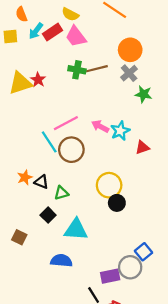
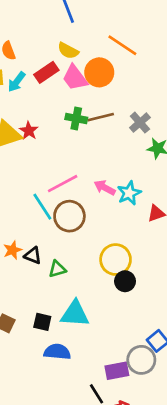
cyan arrow: (36, 31) -> (17, 82), moved
orange circle: (130, 50) -> (99, 72), moved
black square: (48, 215) -> (42, 322), moved, turned -32

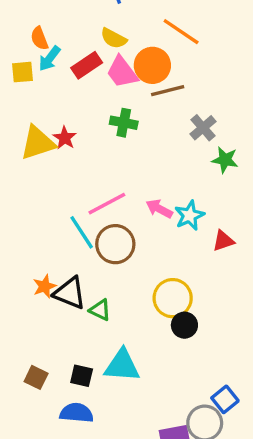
cyan arrow: (17, 82) -> (50, 59), moved
brown line: (101, 117) -> (168, 91), moved
black triangle: (33, 255) -> (70, 293), size x1.5
green triangle: (57, 269) -> (100, 310), turned 42
blue semicircle: (57, 352) -> (77, 413), moved

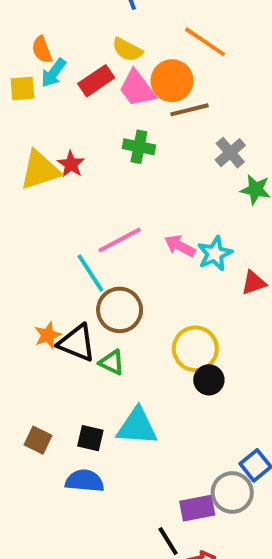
brown circle: (115, 244) -> (120, 310), moved

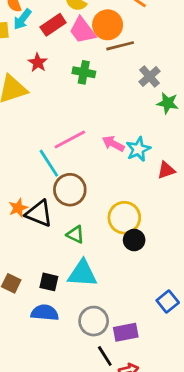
red star: (71, 164) -> (38, 63), moved
green triangle: (112, 362) -> (75, 234), moved
gray circle: (232, 493) -> (94, 321), moved

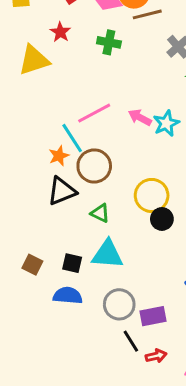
orange star: (18, 208) -> (59, 156), moved
black triangle: (39, 213) -> (62, 191), turned -44

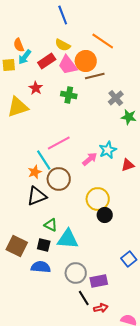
pink arrow: (140, 117) -> (90, 159), moved, turned 112
green triangle: (100, 213) -> (51, 225), moved
brown square: (32, 265) -> (17, 246), size x1.5

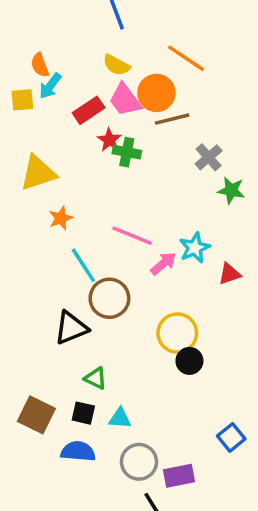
red rectangle: (47, 61) -> (89, 110), moved
red star: (36, 88) -> (109, 140), moved
pink line: (59, 143) -> (132, 236), moved, turned 50
orange star: (35, 172) -> (61, 218), moved
cyan triangle: (68, 239) -> (120, 418), moved, size x0.6

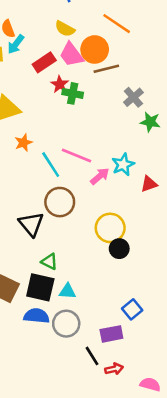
cyan line: (83, 265) -> (51, 165), moved
black triangle: (71, 328) -> (31, 224), turned -48
black square: (83, 413) -> (40, 287), size x1.6
blue square: (231, 437) -> (132, 309), moved
gray circle: (139, 462) -> (66, 324), moved

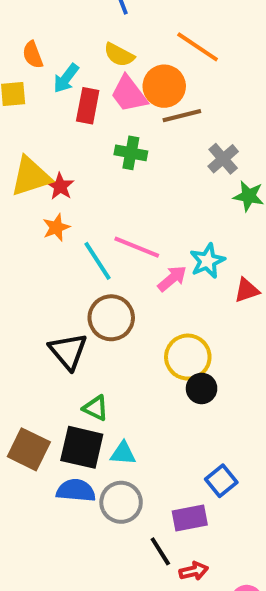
cyan arrow: (16, 44) -> (66, 78), moved
red rectangle: (44, 62) -> (88, 106), turned -45
red star: (60, 84) -> (60, 186), moved

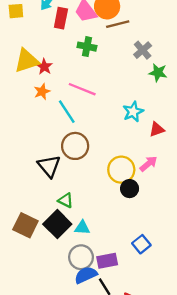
pink line: (137, 247) -> (82, 89), moved
pink arrow: (172, 279) -> (148, 164), moved
black square: (82, 447) -> (57, 224), turned 32
blue semicircle: (76, 491) -> (86, 275), moved, turned -30
purple rectangle: (190, 518) -> (107, 261), moved

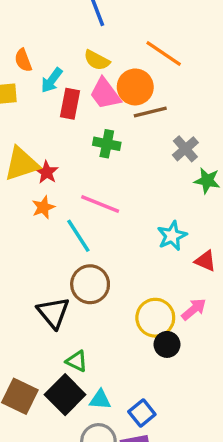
red triangle: (157, 129) -> (205, 261), turned 42
blue square: (141, 244) -> (142, 413), moved

